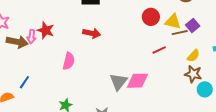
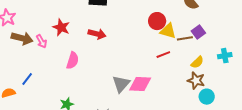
yellow triangle: (173, 22) -> (168, 31), moved
red star: (46, 30) -> (61, 27), moved
pink arrow: (31, 37) -> (42, 41), moved, turned -40

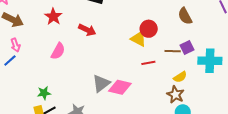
yellow triangle: (168, 31) -> (139, 39), moved
pink arrow: (42, 41) -> (15, 45), moved
cyan cross: (225, 56) -> (210, 61), moved, size x1.6

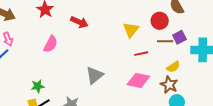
red circle: (149, 29) -> (160, 21), moved
yellow triangle: (139, 39) -> (131, 30), turned 42
pink diamond: (120, 87) -> (138, 80), moved

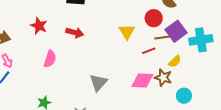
purple square: (179, 37) -> (176, 31), size x1.5
red line: (141, 54) -> (149, 51), moved
brown star: (169, 85) -> (163, 78), moved

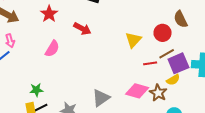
purple square: (176, 31) -> (178, 63), moved
brown line: (162, 37) -> (167, 54), turned -35
gray triangle: (98, 83) -> (101, 98), moved

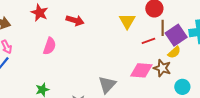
brown line: (167, 54) -> (163, 28), turned -49

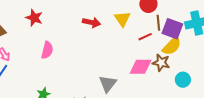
red arrow: (75, 20) -> (92, 22), moved
purple square: (176, 35) -> (172, 29), turned -30
yellow semicircle: (174, 52) -> (172, 46), size x1.5

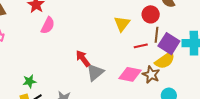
red arrow: (92, 22) -> (83, 59), moved, turned -150
pink semicircle: (47, 50) -> (48, 25), moved
gray triangle: (108, 84) -> (95, 72), moved

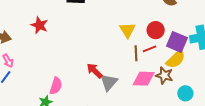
red circle: (151, 14) -> (156, 30), moved
pink semicircle: (48, 25) -> (56, 86), moved
brown line: (156, 35) -> (136, 53), moved

